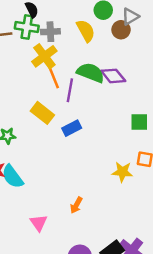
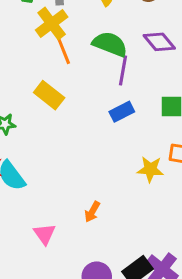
purple diamond: (113, 76) -> (159, 42), moved
purple line: (70, 90) -> (123, 70), moved
blue rectangle: (72, 128) -> (122, 112), moved

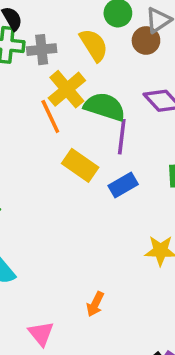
yellow cross: (52, 23) -> (67, 89), moved
yellow rectangle: (49, 95) -> (80, 165), moved

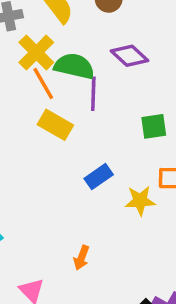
orange line: (50, 116) -> (43, 83), moved
blue rectangle: (123, 185) -> (99, 177), moved

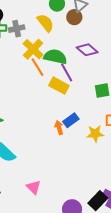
purple line: (93, 94) -> (67, 72), turned -30
yellow rectangle: (55, 125) -> (59, 86), moved
orange arrow: (82, 258) -> (59, 128), moved, turned 144

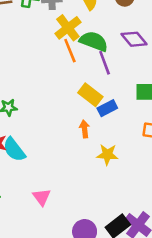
yellow rectangle: (59, 86) -> (90, 95), moved
blue rectangle: (71, 120) -> (107, 108), moved
yellow star: (95, 134) -> (107, 155), moved

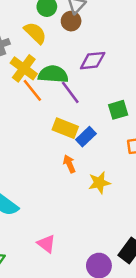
purple diamond: (134, 39) -> (93, 61), turned -40

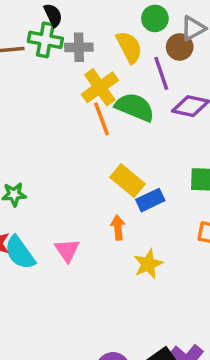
purple line: (70, 92) -> (161, 73), moved
yellow star: (99, 183) -> (148, 264), turned -30
pink triangle: (46, 244) -> (67, 250), moved

